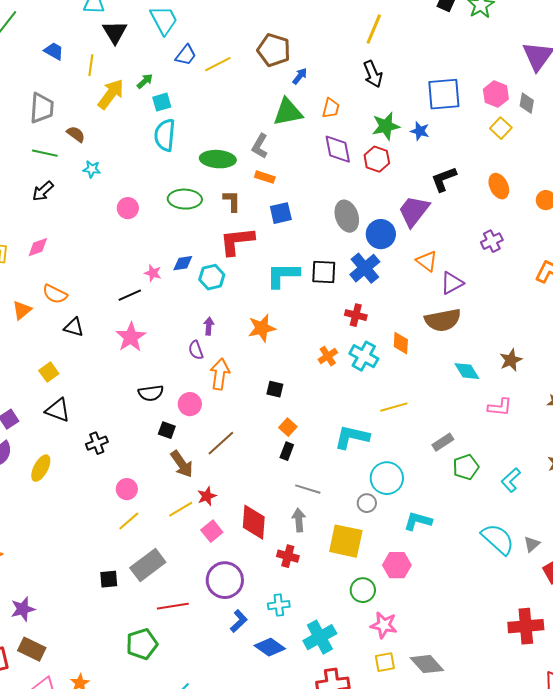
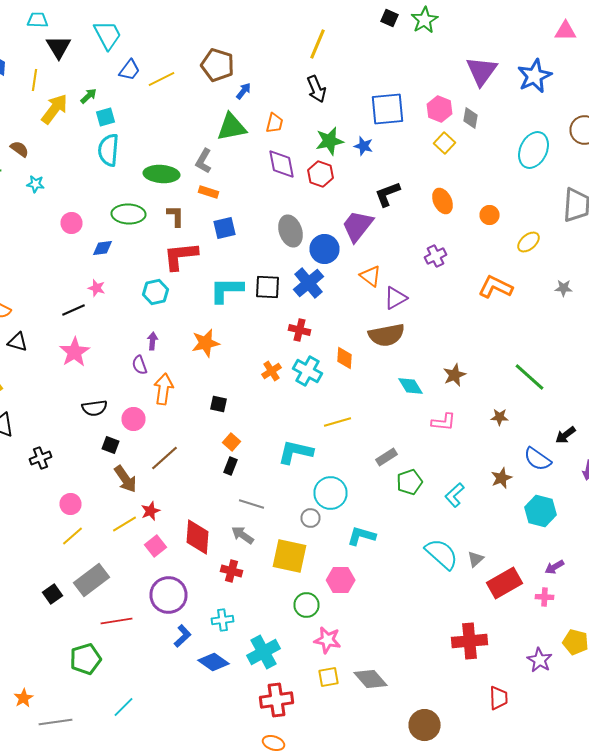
blue diamond: (183, 263) -> (102, 248), moved
gray arrow: (299, 520) -> (242, 535), turned -50
black square: (109, 579) -> (52, 594), turned -30

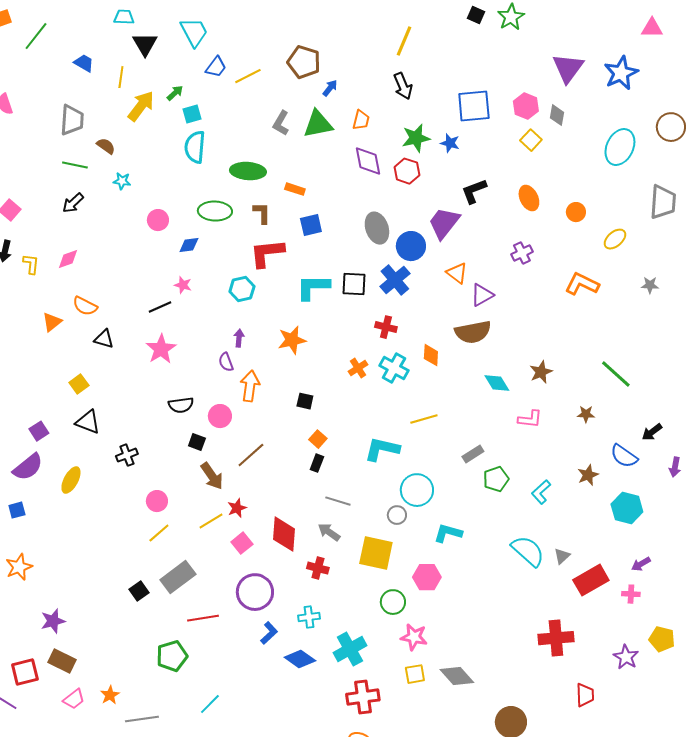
gray L-shape: (204, 161) -> (281, 123), moved

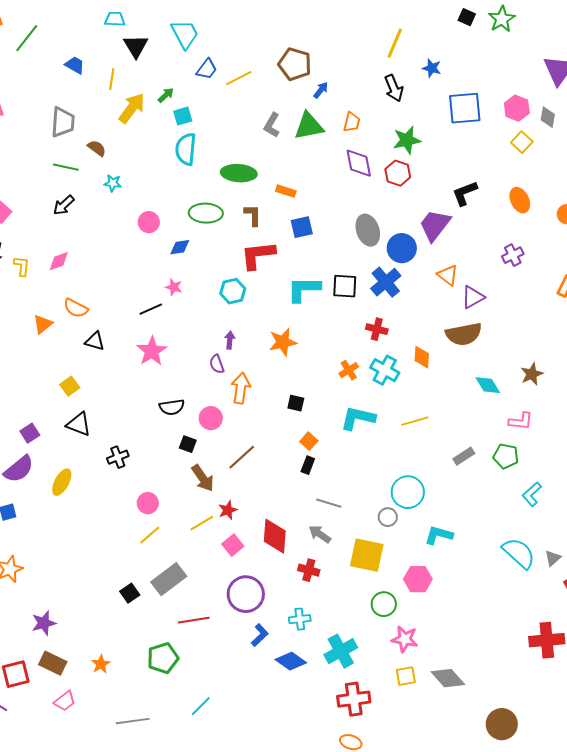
blue star: (450, 143) -> (432, 68), moved
cyan L-shape: (382, 449) -> (358, 418), moved
green pentagon: (496, 479) -> (506, 456), moved, turned 30
orange star: (110, 695) -> (101, 664), moved

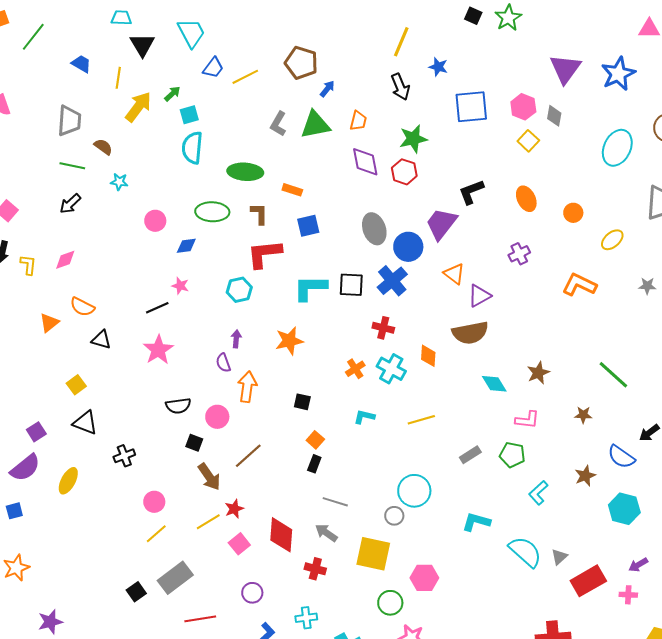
cyan L-shape: (358, 418) -> (364, 417), size x0.6
cyan L-shape: (439, 535) -> (476, 522), moved
purple circle: (246, 594) -> (252, 593), size x0.6

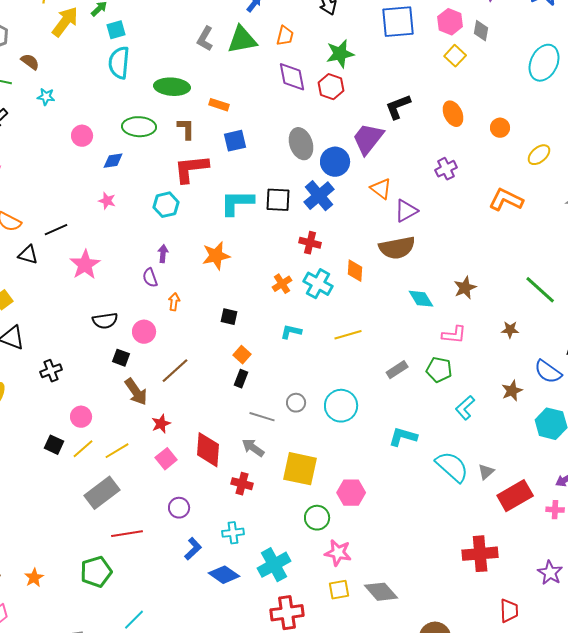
black line: (157, 308) -> (56, 230), moved
orange arrow: (247, 387) -> (174, 302), size x0.6
gray circle: (394, 516) -> (296, 403), moved
yellow line: (208, 522) -> (117, 451), moved
black square: (136, 592) -> (54, 445), moved, turned -30

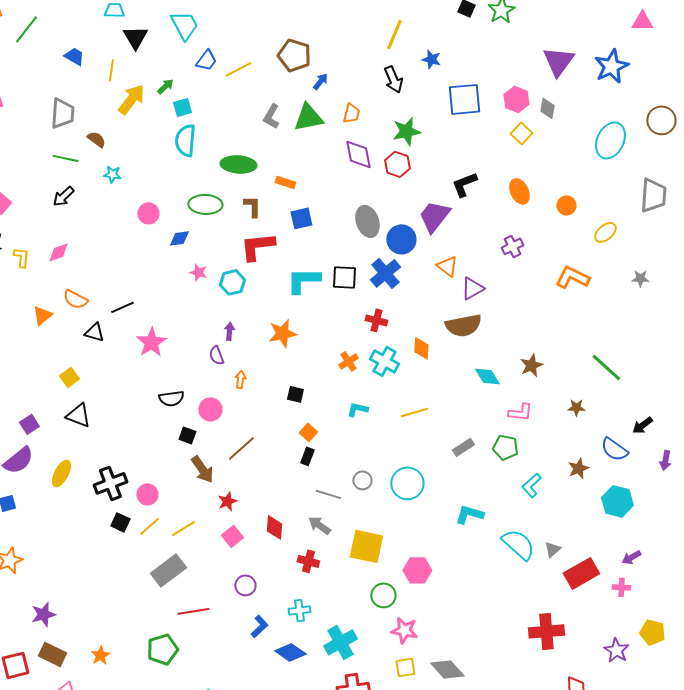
pink star: (107, 201) -> (198, 272), moved
black cross: (51, 371) -> (110, 483), moved, size x1.5
red diamond: (208, 450) -> (274, 527), size x0.7

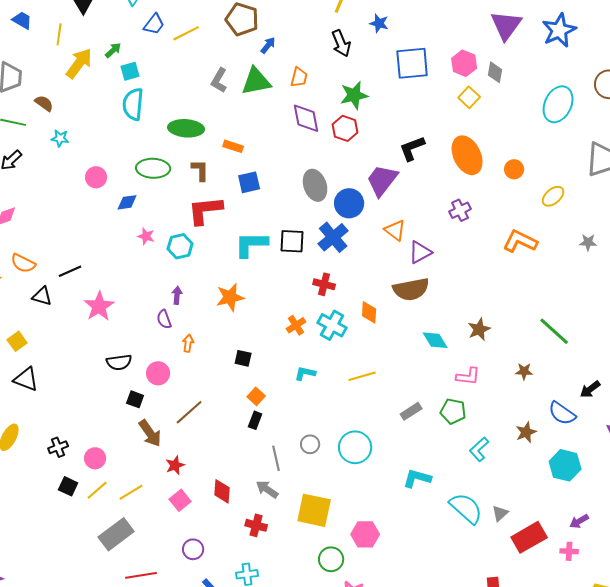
orange ellipse: (519, 191) -> (467, 155), size x1.5
black cross: (110, 483) -> (58, 447), size x0.6
gray line: (328, 494) -> (276, 458), turned 60

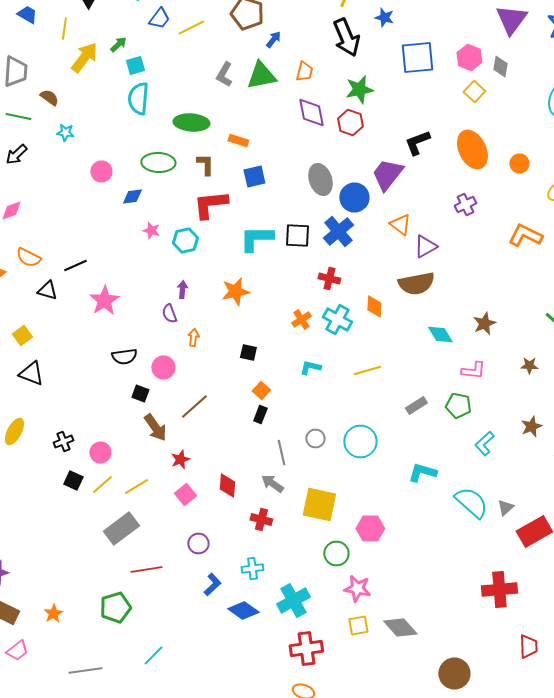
black arrow: (341, 43) -> (346, 38), size x1.4

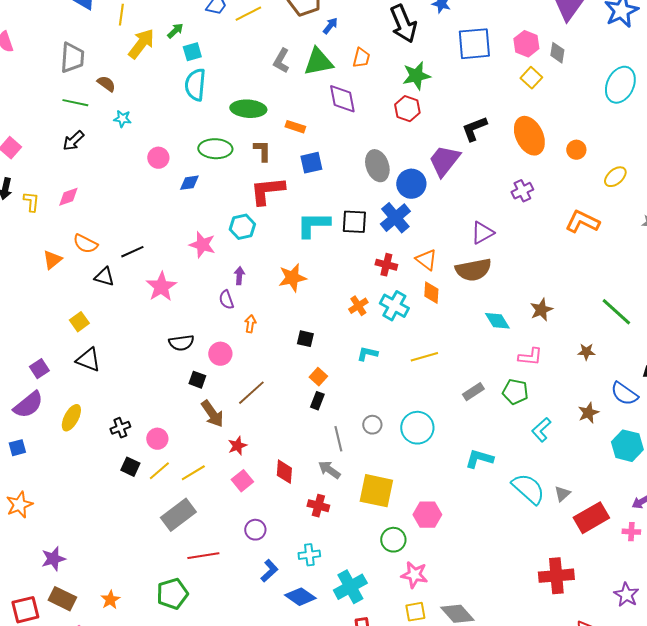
purple diamond: (311, 112) -> (342, 99), moved
orange triangle: (400, 224) -> (426, 260), moved
pink star: (151, 230) -> (202, 245), moved, size x1.5

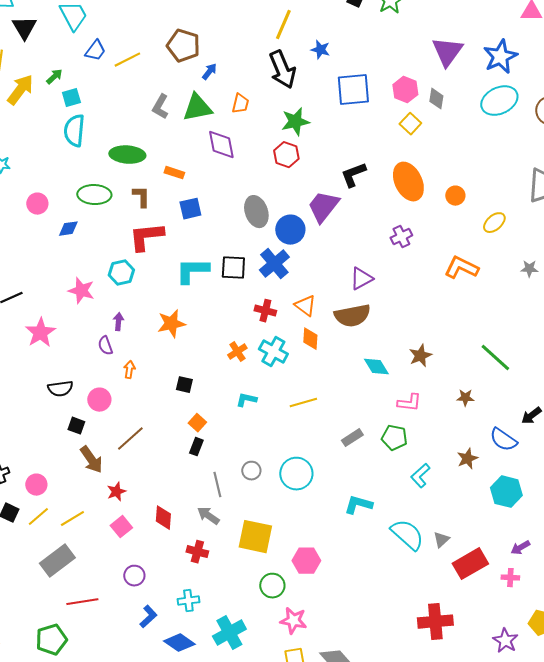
cyan ellipse: (620, 85) -> (499, 101), moved, turned 39

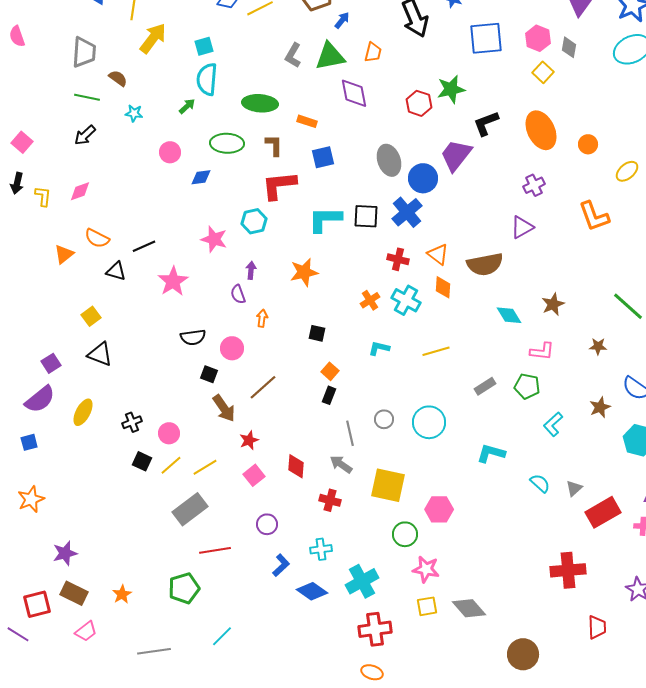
green arrow: (54, 77) -> (187, 106), moved
green star: (295, 122) -> (451, 89), moved
orange L-shape: (461, 268) -> (594, 216), turned -136
purple triangle: (361, 279) -> (522, 227), moved
cyan semicircle: (407, 535) -> (540, 483), size x0.6

